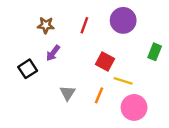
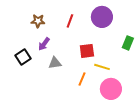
red square: (105, 62) -> (87, 51), turned -35
gray triangle: (68, 93) -> (55, 63), moved, turned 48

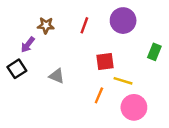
purple arrow: (44, 44) -> (28, 45), moved
black square: (23, 57) -> (17, 69), moved
gray triangle: (55, 63) -> (57, 76), moved, turned 32

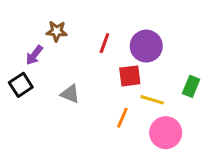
purple circle: (123, 21) -> (146, 46), moved
red line: (84, 25) -> (104, 43), moved
green rectangle: (154, 52) -> (191, 86), moved

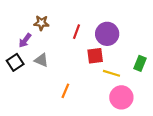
gray triangle: (70, 94) -> (41, 60), moved
orange line: (122, 118) -> (65, 91), moved

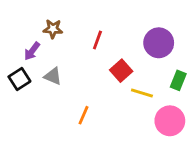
purple circle: (107, 34) -> (159, 43), moved
red square: (95, 56) -> (121, 71), turned -35
pink circle: (121, 97) -> (170, 121), moved

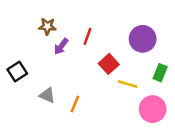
purple arrow: (32, 51) -> (61, 46), moved
gray triangle: (53, 76) -> (47, 95), moved

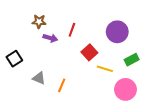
purple arrow: (61, 46) -> (50, 38), turned -112
green rectangle: (160, 73) -> (132, 60), turned 40

